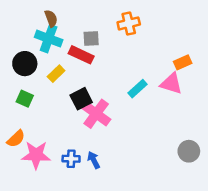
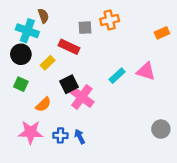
cyan cross: (49, 39) -> (27, 31), moved
gray square: (91, 39) -> (85, 28), moved
orange rectangle: (183, 62) -> (162, 33), moved
orange semicircle: (16, 139) -> (43, 104), moved

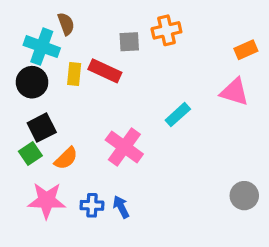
yellow rectangle: (48, 63) -> (74, 74), moved, turned -40
pink triangle: (146, 71) -> (235, 92), moved
green square: (21, 84) -> (30, 153), moved, turned 32
black square: (69, 84) -> (42, 128), moved

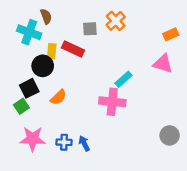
orange cross: (166, 30) -> (116, 21), turned -30
black circle: (32, 82) -> (43, 66), moved
pink cross: (124, 147) -> (112, 102), moved, turned -30
orange semicircle: (66, 158) -> (58, 97), moved

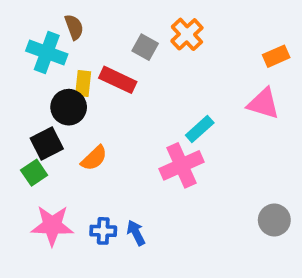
gray square: (90, 29) -> (145, 47), turned 32
pink cross: (112, 102) -> (181, 165), turned -30

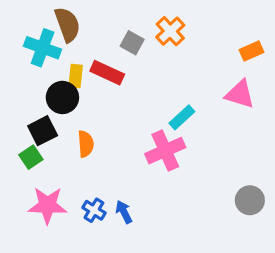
brown semicircle: (74, 27) -> (67, 25), size x1.5
orange semicircle: (94, 158) -> (86, 144), turned -50
blue cross: (103, 231) -> (94, 210), turned 30

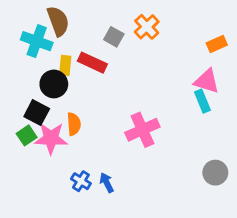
cyan rectangle: (182, 117) -> (202, 101), moved, turned -70
black square: (43, 131) -> (37, 113), turned -35
pink star: (48, 205) -> (51, 138), moved

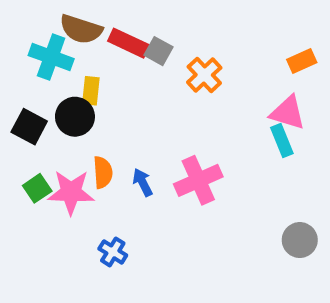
brown semicircle: (58, 21) -> (81, 29), turned 128
orange cross: (147, 27) -> (204, 75), moved
red rectangle: (92, 63) -> (129, 43), moved
black square: (37, 113) -> (29, 127), moved
blue arrow: (107, 183) -> (143, 182), moved

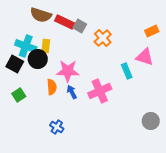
cyan cross: (51, 57) -> (26, 46), moved
cyan rectangle: (282, 141) -> (127, 71), moved
pink star: (71, 192) -> (68, 71), moved

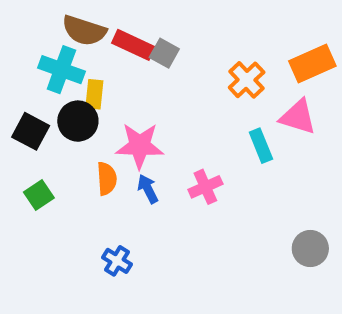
orange rectangle: (152, 31) -> (312, 63), size x1.5
orange cross: (103, 38) -> (247, 80), moved
cyan cross: (26, 46) -> (61, 70), moved
pink cross: (100, 91) -> (205, 187), size x0.7

